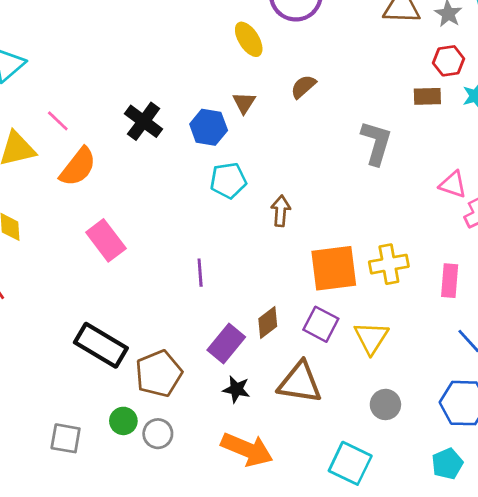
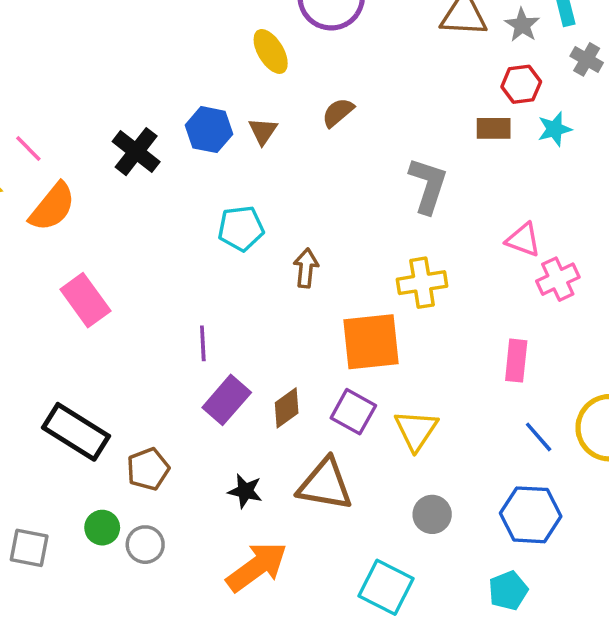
blue hexagon: (209, 127) -> (209, 130), moved
yellow cross: (389, 264) -> (422, 283), moved
purple rectangle: (226, 343) -> (227, 400), moved
brown pentagon: (159, 374) -> (148, 469), size x0.7
orange arrow: (247, 449) -> (257, 567), turned -60

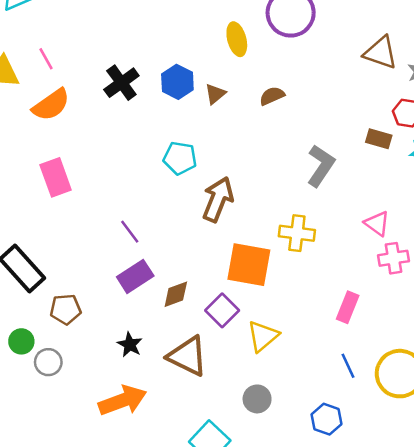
brown arrow: (306, 268) -> (218, 199), size x1.6
purple line: (203, 343) -> (130, 232), turned -50
blue hexagon: (531, 515) -> (327, 419), size x0.7

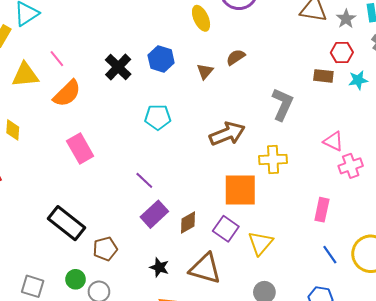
brown triangle: (215, 94) -> (205, 71), moved
cyan pentagon: (180, 158) -> (158, 117), moved
brown arrow: (218, 199) -> (227, 134), moved, turned 56

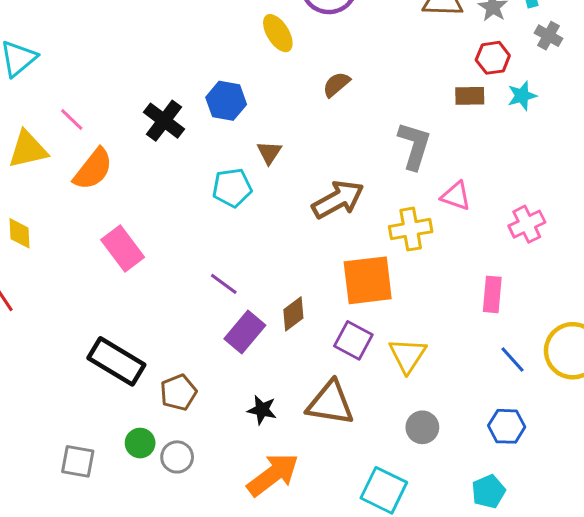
brown triangle: (205, 71) -> (269, 152), moved
pink triangle: (333, 141) -> (456, 196), moved
brown diamond: (188, 222) -> (293, 314), moved

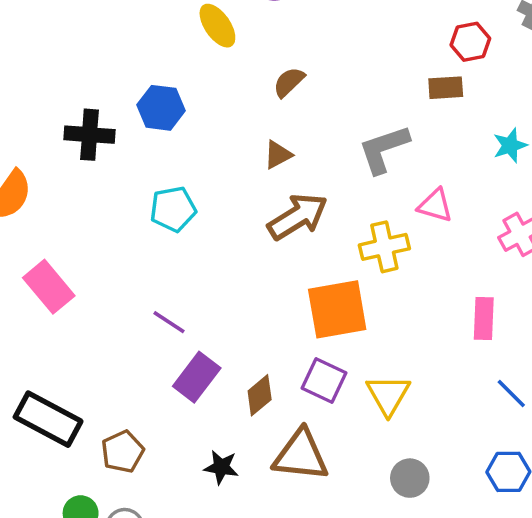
cyan star: (522, 96) -> (510, 145), moved
black cross: (164, 121) -> (90, 135), turned -30
gray L-shape: (414, 146) -> (384, 149), turned -123
brown triangle: (269, 152) -> (278, 155), moved, turned 32
brown diamond: (293, 314) -> (260, 395), moved

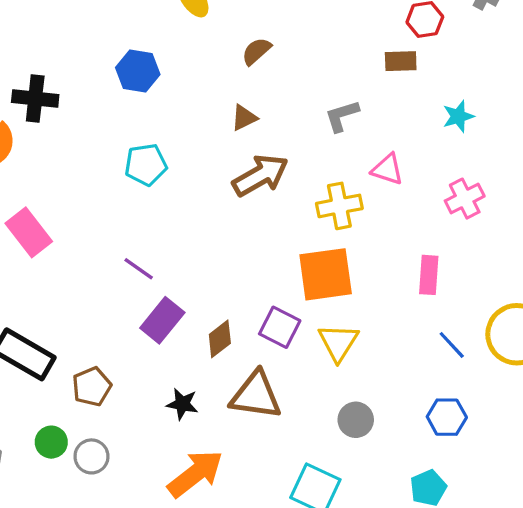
black cross: (90, 135) -> (35, 99), moved
gray L-shape: (384, 149) -> (342, 116), size x0.7
orange square: (337, 309) -> (326, 274), moved

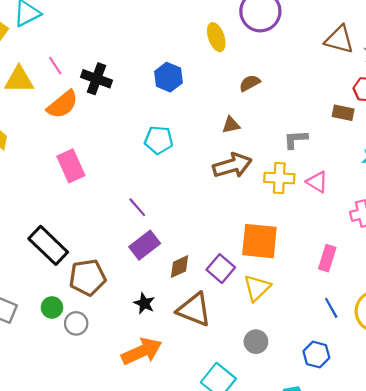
yellow cross: (339, 206) -> (279, 178), moved
brown pentagon: (92, 387) -> (88, 277), size x1.4

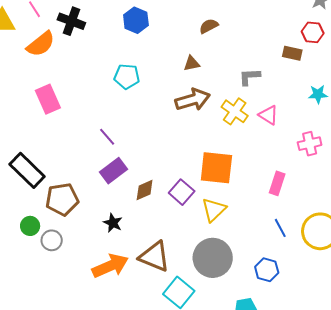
yellow cross: (279, 178) -> (235, 111), turned 32
brown triangle: (194, 310) -> (154, 257), moved
gray circle: (256, 342) -> (213, 258), size x1.8

